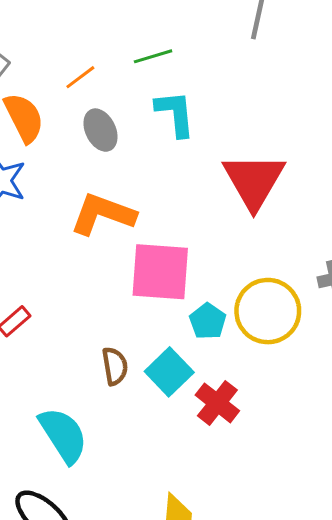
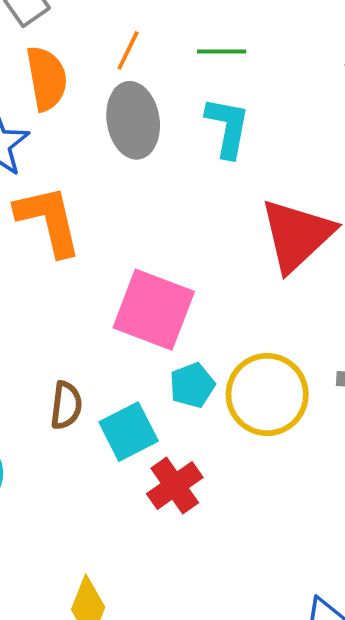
orange line: (80, 77) -> (128, 50), turned -44
gray ellipse: (100, 130) -> (133, 120), size x1.4
orange L-shape: (103, 214) -> (49, 220), moved, turned 40

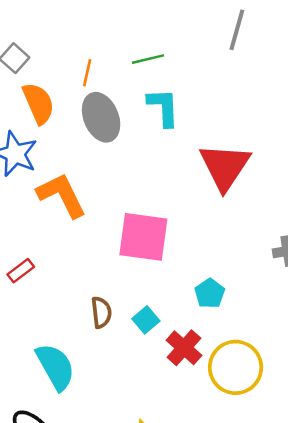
cyan pentagon: (192, 385) -> (210, 293), moved
yellow circle: (267, 394) -> (236, 367), moved
cyan square: (129, 432) -> (146, 320), size x0.7

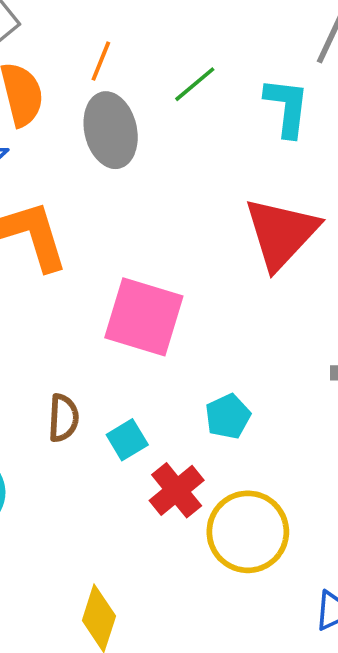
green line: (148, 59) -> (195, 84), moved, turned -36
cyan L-shape: (163, 107) -> (287, 107), moved

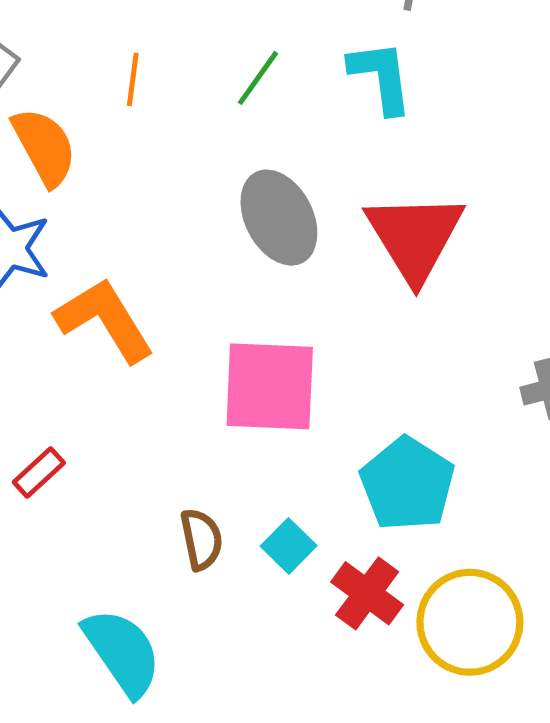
gray ellipse: (111, 130) -> (279, 218), moved
cyan pentagon: (228, 416) -> (407, 484), size x1.6

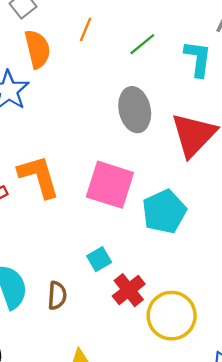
orange L-shape: (105, 320) -> (39, 176), moved
cyan pentagon: (407, 484) -> (164, 212), moved
brown semicircle: (201, 539) -> (57, 295), moved

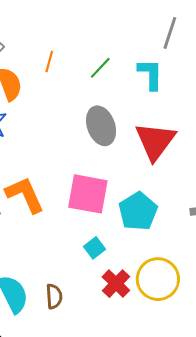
cyan square: (99, 259) -> (95, 248), moved
yellow circle: (172, 316) -> (158, 279), moved

